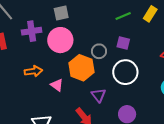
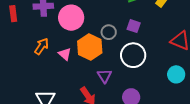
orange arrow: (33, 71) -> (42, 46), turned -54
pink triangle: (57, 85) -> (65, 54), moved

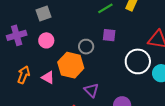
pink circle: (71, 18) -> (46, 40), size x0.6
white circle: (133, 55) -> (138, 61), moved

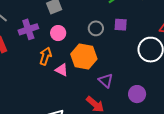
gray circle: (86, 47) -> (96, 28), moved
orange arrow: (24, 75) -> (45, 56), moved

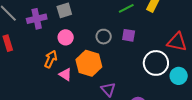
purple cross: (28, 29) -> (37, 19), moved

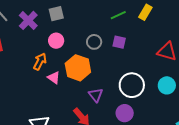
purple cross: (37, 19) -> (28, 20), turned -36
white circle: (156, 63) -> (132, 85), moved

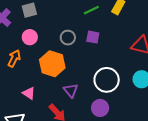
pink triangle: (54, 78) -> (29, 93), moved

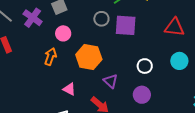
purple square: (93, 37) -> (126, 25), size x1.6
gray circle: (68, 38) -> (101, 19), moved
white circle: (107, 80) -> (145, 66), size x0.6

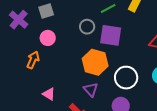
orange hexagon: (89, 57) -> (95, 62), moved
white circle: (145, 66) -> (126, 78), size x1.5

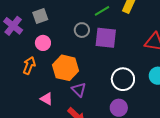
orange hexagon: (95, 62) -> (66, 68), moved
purple triangle: (91, 90) -> (79, 90), moved

